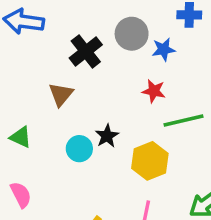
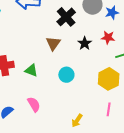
black star: (107, 136) -> (85, 43), moved

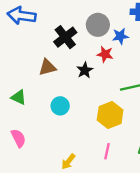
red star: (108, 37) -> (105, 54), moved
brown triangle: (53, 43) -> (47, 67), turned 35

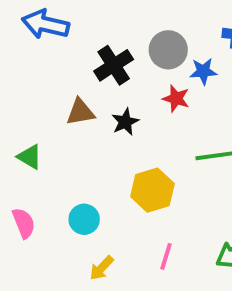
black star: (85, 70) -> (125, 122), moved
cyan circle: (60, 106) -> (84, 219), moved
yellow hexagon: (110, 115) -> (152, 190), moved

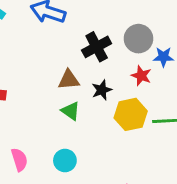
green triangle: (30, 157) -> (71, 111), moved
yellow hexagon: (152, 190) -> (131, 114), moved

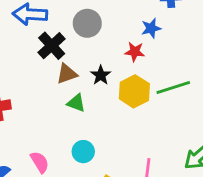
gray circle: (138, 39) -> (87, 23), moved
black cross: (97, 47) -> (52, 46), moved

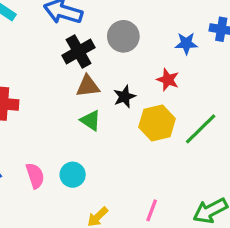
blue star: (151, 28) -> (186, 43), moved
green line: (173, 87) -> (201, 129), turned -40
cyan circle: (83, 152) -> (73, 175), moved

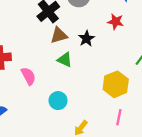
yellow hexagon: (157, 123) -> (116, 84), moved
pink semicircle: (35, 176) -> (28, 76), moved

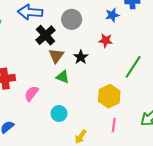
brown triangle: (59, 35) -> (56, 56), turned -35
pink semicircle: (28, 76) -> (31, 94), turned -112

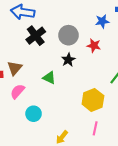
gray circle: (72, 19) -> (68, 35), moved
brown triangle: (56, 56) -> (15, 68), moved
cyan circle: (59, 114) -> (34, 114), moved

